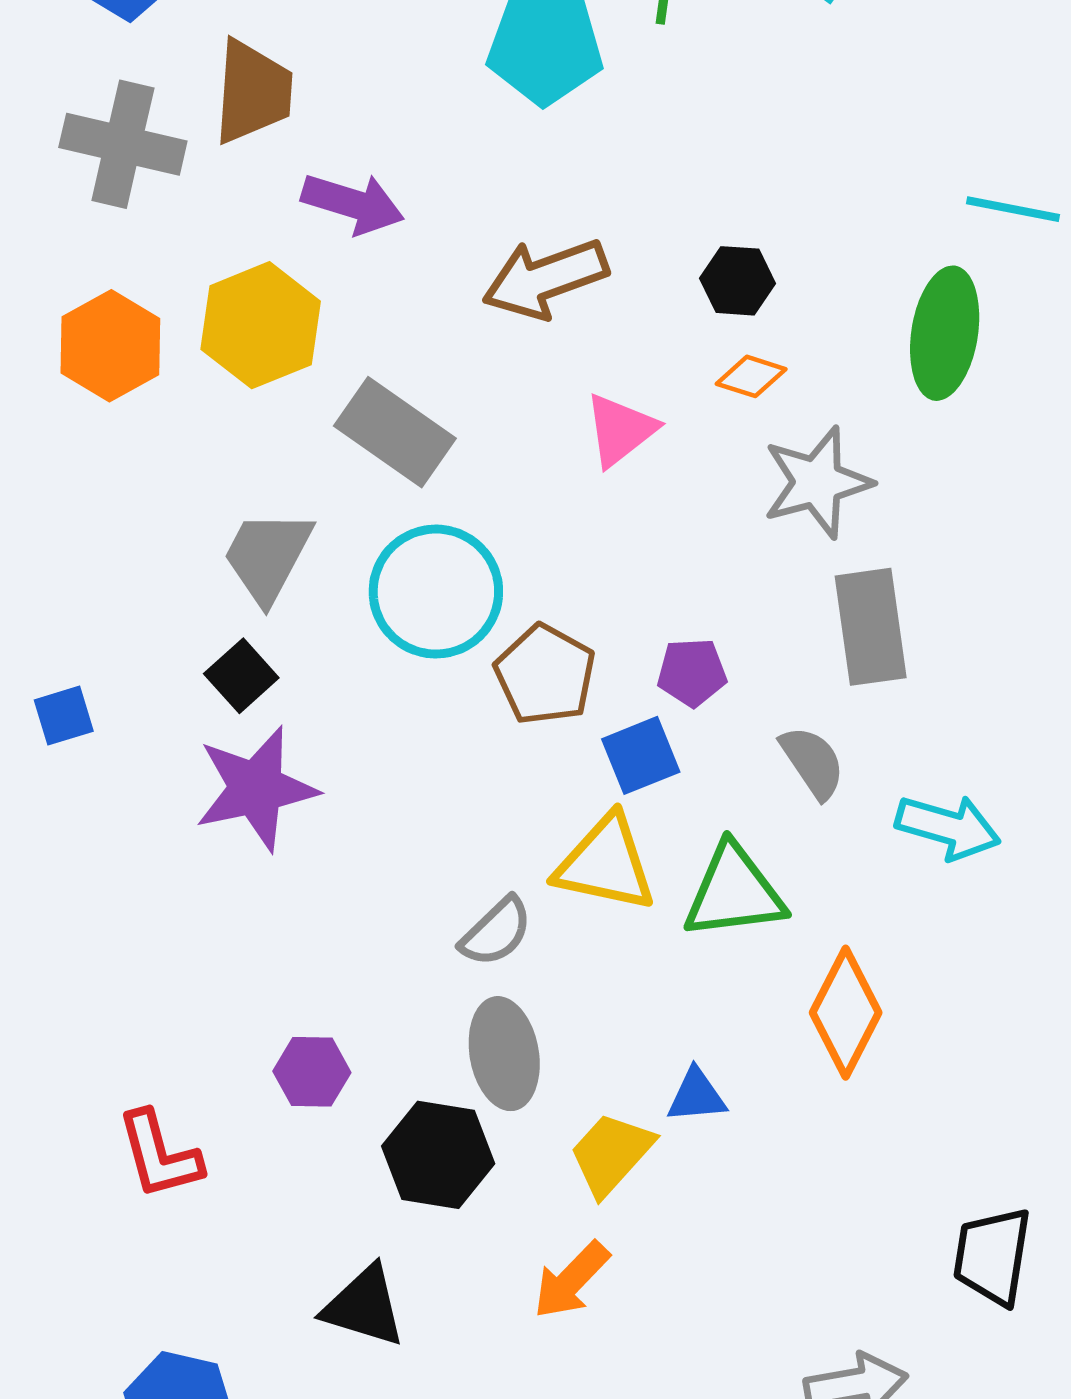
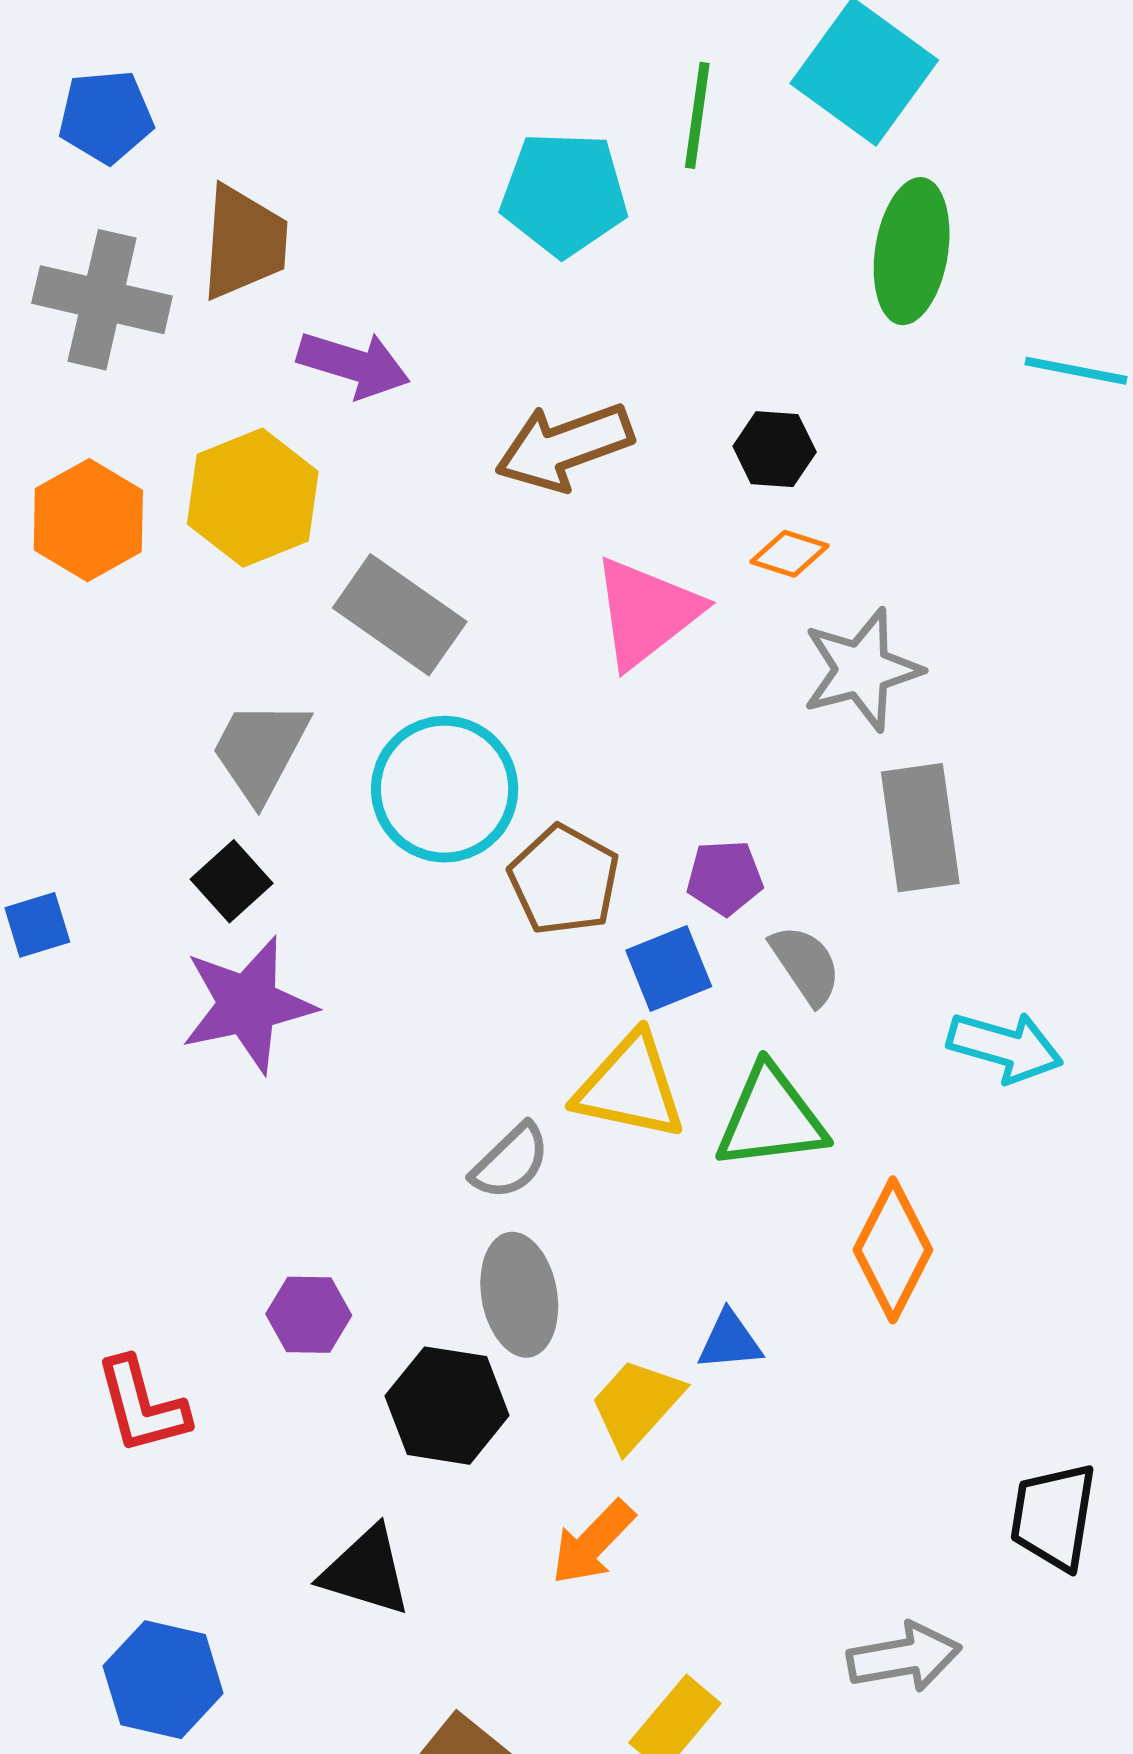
green ellipse: (945, 333) -> (912, 251), moved
pink triangle: (620, 430) -> (646, 612), size x1.4
gray semicircle: (813, 762) -> (806, 965), moved

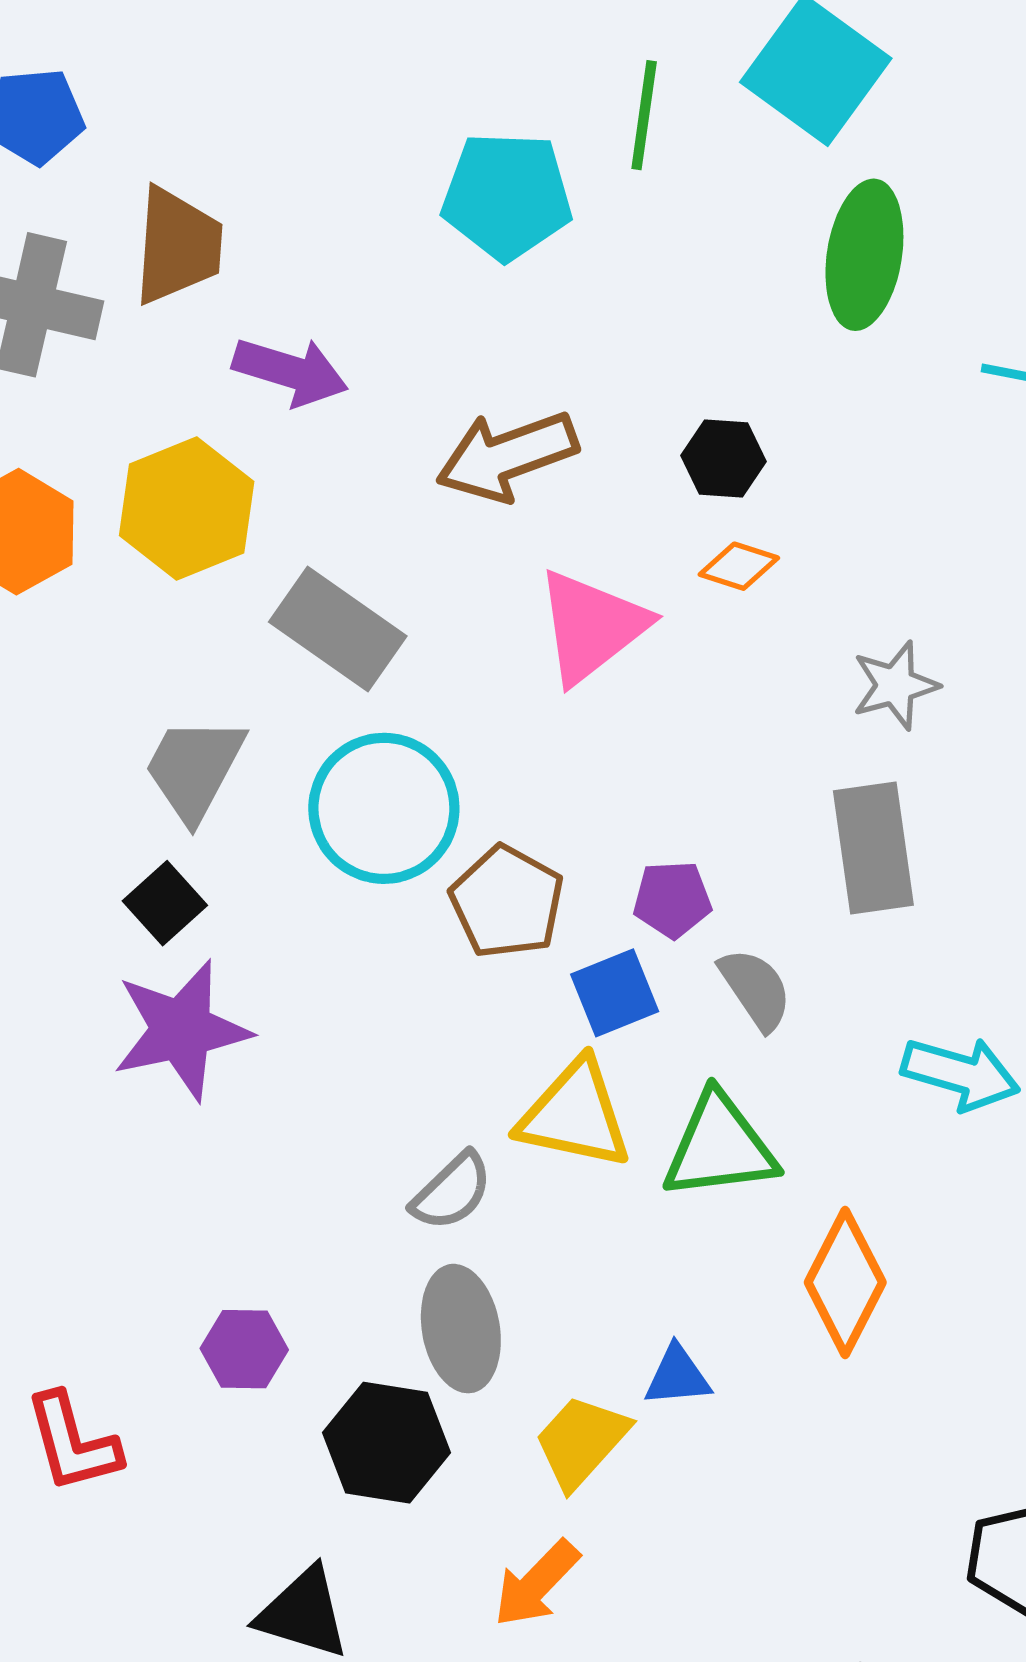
gray star: (862, 670) -> (895, 685), moved, size x0.7

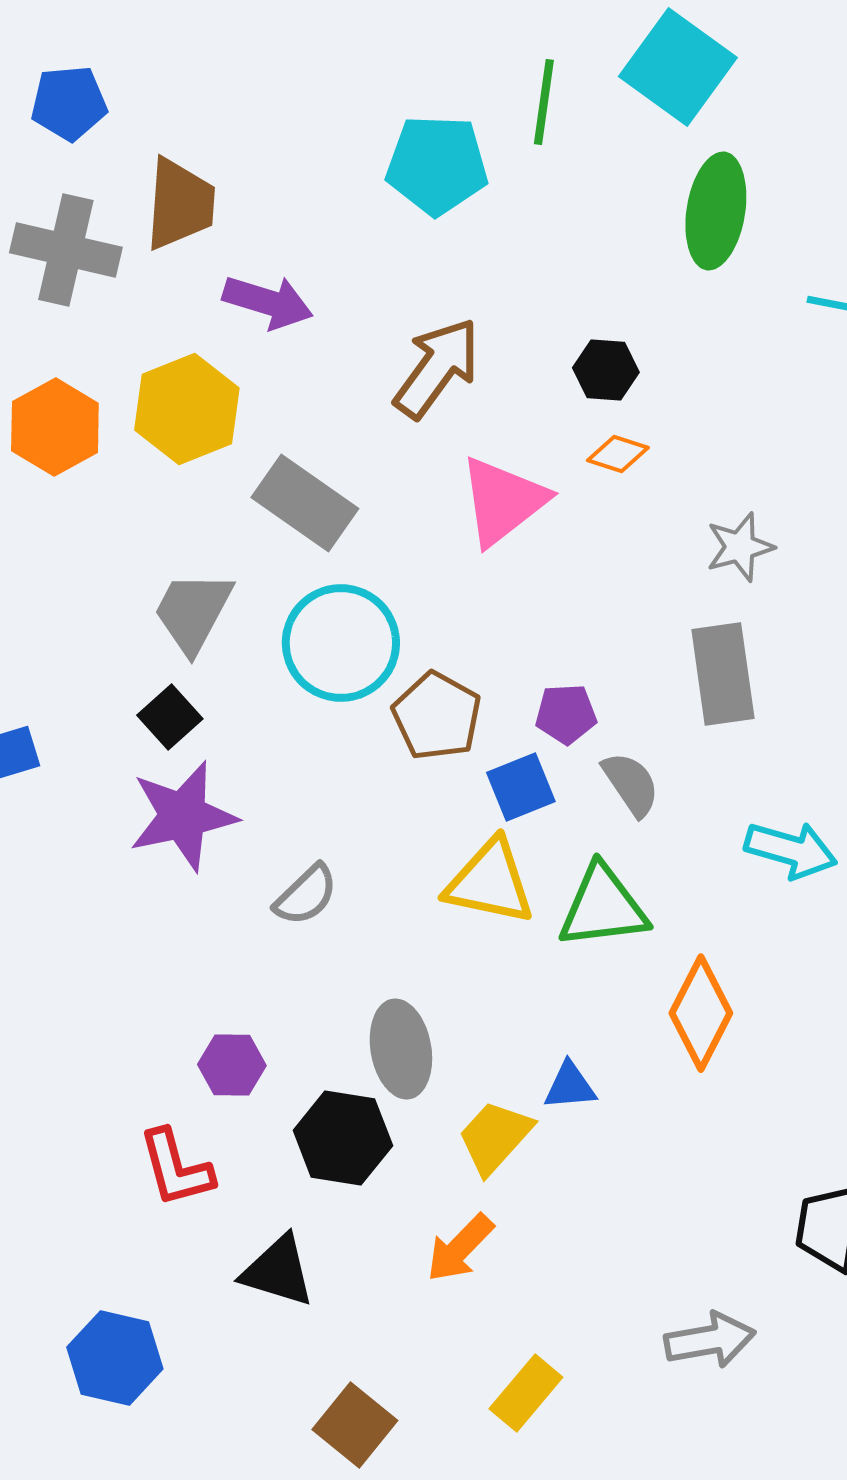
brown arrow: (507, 456) -> (437, 368), turned 146
gray semicircle: (452, 1191) -> (306, 895), moved
red L-shape: (73, 1443) -> (176, 1168), moved

